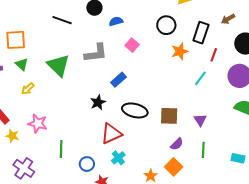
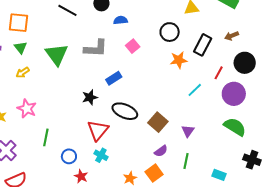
red line: (214, 55) -> (219, 73), moved
brown square: (169, 116) -> (158, 122), turned 30
red triangle: (111, 134) -> (98, 130), turned -35
cyan cross: (118, 158) -> (101, 155), turned -32

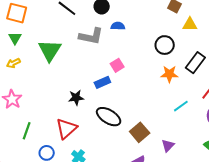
pink square: (133, 46) -> (117, 65), moved
gray L-shape: (96, 48) -> (91, 36), moved
red triangle: (98, 130) -> (66, 129), moved

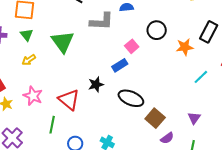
black circle: (165, 45) -> (157, 30), moved
red triangle: (66, 129) -> (69, 100), moved, turned -30
brown square: (140, 132) -> (155, 118), moved

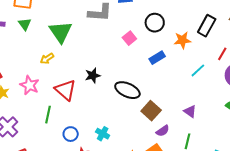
yellow arrow: (29, 60) -> (47, 59), moved
blue rectangle: (120, 65) -> (157, 58), moved
purple triangle: (194, 118) -> (190, 111), turned -32

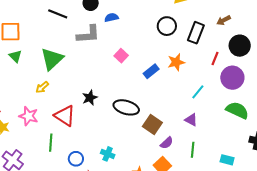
black circle: (155, 23) -> (167, 26), moved
green triangle: (61, 32) -> (52, 59), turned 30
orange star: (182, 40) -> (176, 62), moved
cyan line: (198, 70) -> (198, 92), moved

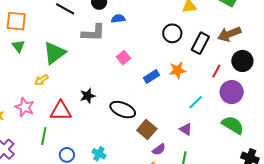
brown arrow: (224, 20) -> (229, 34), size x1.6
red triangle: (65, 116) -> (61, 111), turned -40

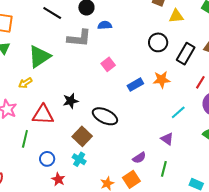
brown square: (147, 129) -> (82, 136), moved

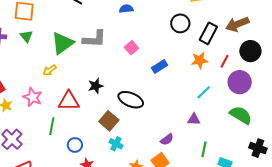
gray L-shape: (79, 38) -> (94, 39), moved
orange star: (162, 80) -> (199, 60), moved
purple triangle: (167, 139) -> (194, 119), turned -32
cyan cross: (79, 159) -> (116, 144), moved
green line: (164, 169) -> (204, 149), moved

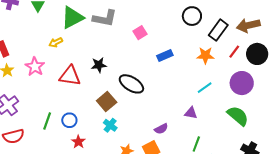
red line: (224, 61) -> (234, 52), moved
green line: (52, 126) -> (47, 121), moved

